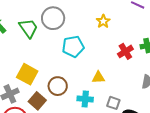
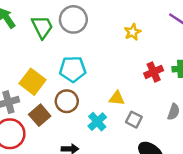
cyan pentagon: (73, 46) -> (73, 69), moved
cyan cross: (85, 99) -> (97, 122), turned 35
gray square: (113, 103) -> (134, 120), moved

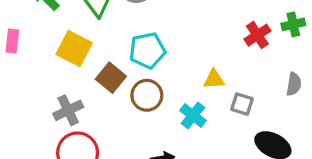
yellow square: (33, 82) -> (74, 49), moved
brown square: (40, 115) -> (111, 78), moved

